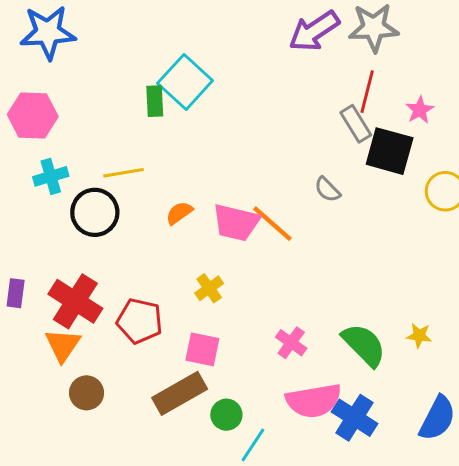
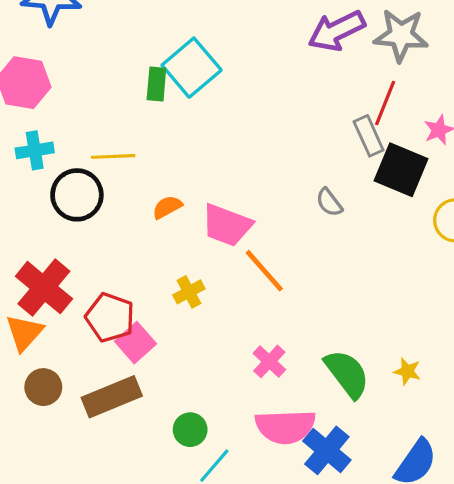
orange line: (272, 224) -> (264, 271), moved
pink square: (202, 349) -> (136, 343), moved, turned 30
brown rectangle: (180, 393) -> (112, 397), moved

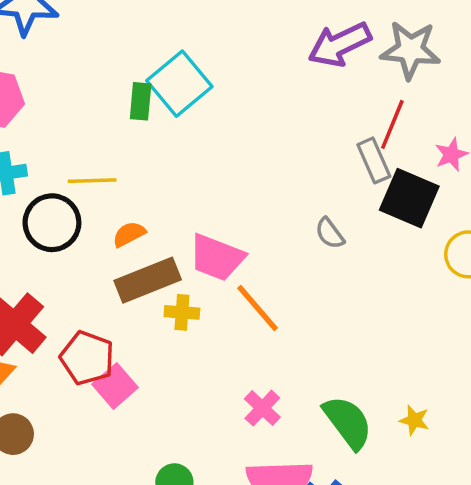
orange semicircle: (167, 207) -> (129, 234), moved
yellow cross: (189, 292) -> (182, 312), moved, turned 32
brown rectangle: (112, 397) -> (148, 280), moved

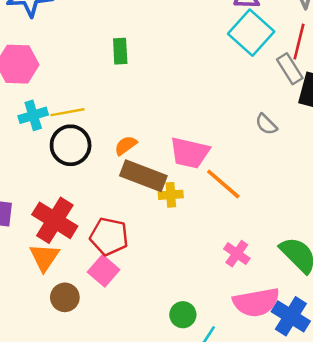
cyan square: (179, 84) -> (251, 33), moved
yellow line: (92, 181) -> (67, 112), moved
brown rectangle: (148, 280) -> (143, 176), turned 51
pink square: (115, 386) -> (104, 271), moved

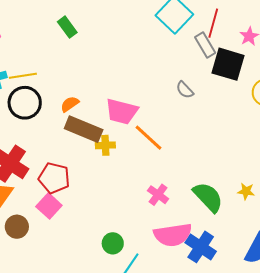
green rectangle: (120, 51) -> (67, 27), turned -35

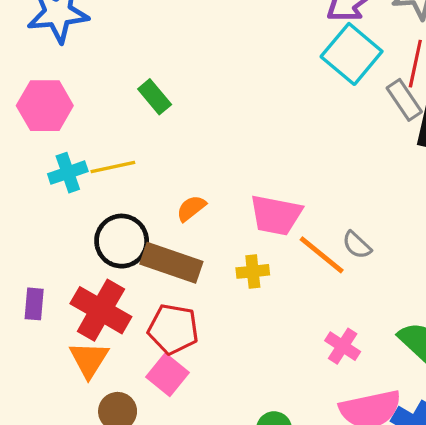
green rectangle: (67, 27) -> (155, 97), moved
gray semicircle: (185, 90) -> (357, 245), moved
black circle: (25, 103) -> (122, 241), moved
brown rectangle: (84, 129) -> (171, 263), moved

